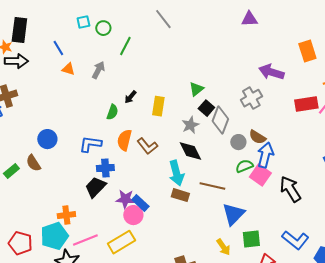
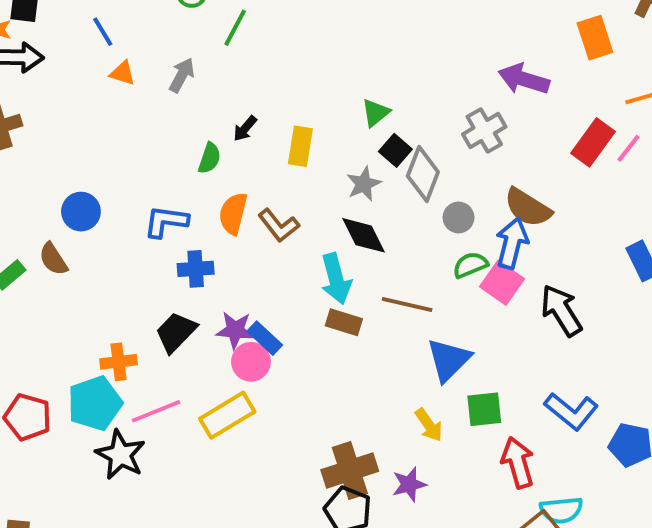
red rectangle: (306, 104) -> (593, 142), turned -45
brown semicircle: (257, 137) -> (528, 208), moved, size x1.4
black trapezoid: (95, 187) -> (176, 332), moved

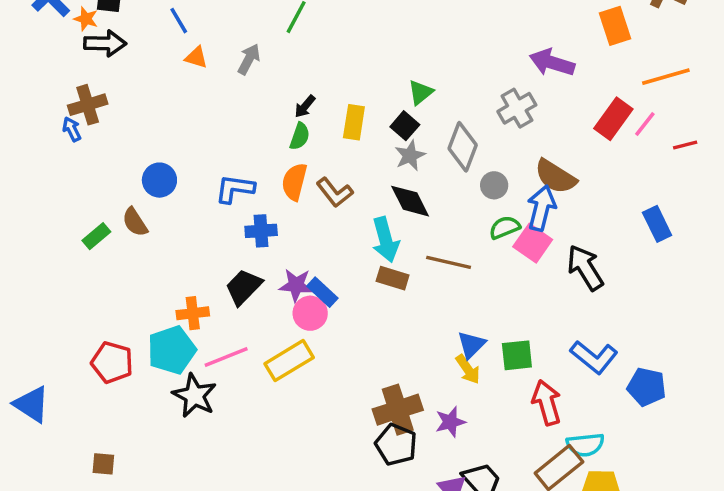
black square: (395, 150) -> (405, 126), moved
green semicircle: (209, 158) -> (300, 136), moved
blue triangle: (449, 360) -> (471, 345), moved, size x0.7

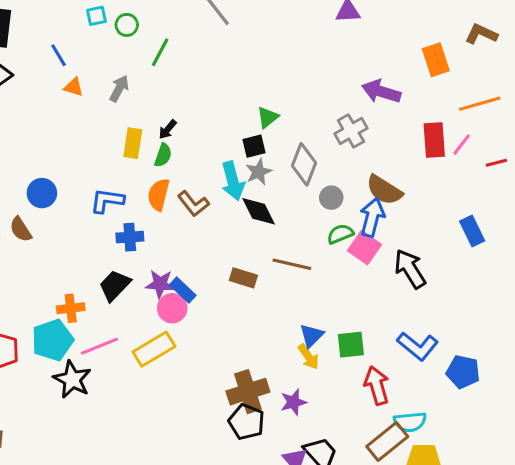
red rectangle: (613, 119) -> (434, 140), turned -40
yellow rectangle: (354, 122) -> (133, 143), moved
black square: (405, 126) -> (254, 146), turned 35
cyan arrow: (385, 240) -> (233, 181), moved

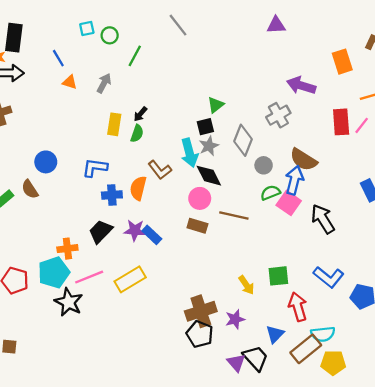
orange semicircle: (159, 195) -> (138, 188), moved
pink circle: (172, 308) -> (200, 198), moved
blue triangle: (312, 335) -> (275, 334), moved

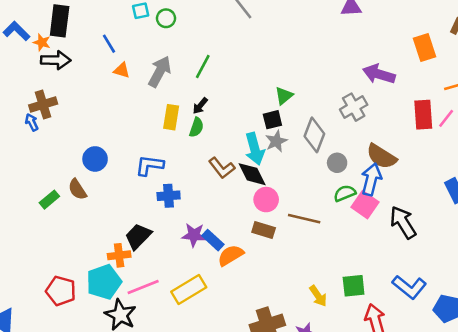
green line: (135, 56) -> (203, 66), moved
gray arrow: (104, 83) -> (160, 72), size x1.4
black diamond: (209, 176) -> (252, 174), moved
orange semicircle: (138, 188) -> (231, 255), moved, turned 45
black trapezoid: (101, 231) -> (138, 236), moved

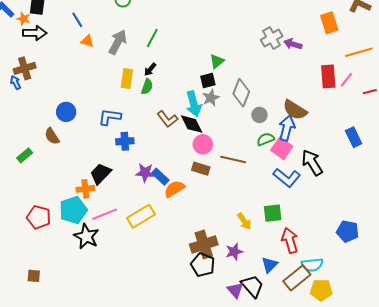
purple arrow: (379, 74) -> (293, 44), size x0.7
gray cross: (354, 107) -> (272, 38), moved
green rectangle: (49, 200) -> (25, 155), moved
blue L-shape: (409, 287) -> (287, 178), moved

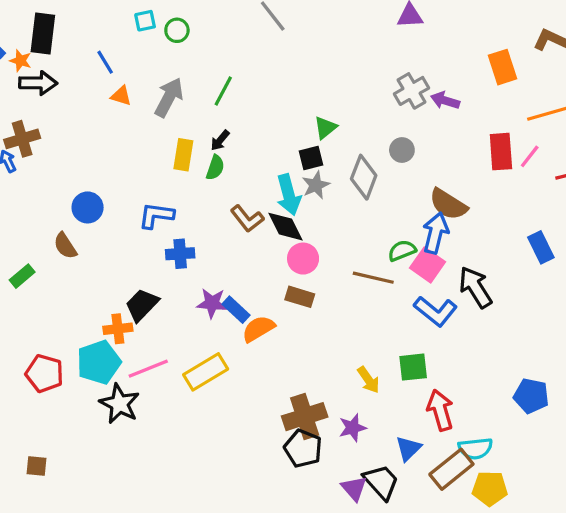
gray circle: (259, 115) -> (402, 150), moved
brown line: (233, 159) -> (373, 278), moved

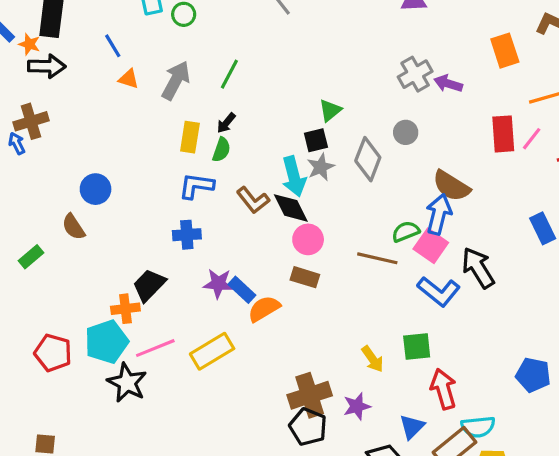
blue L-shape: (156, 215) -> (196, 186), moved

